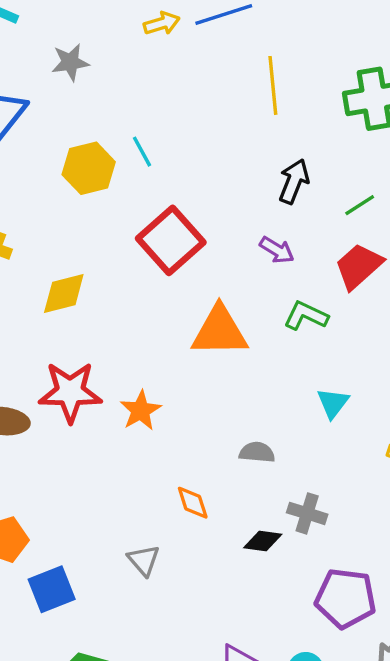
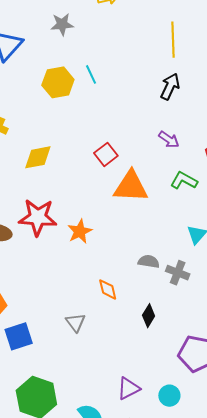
gray star: (70, 62) -> (62, 24), moved
black arrow: (294, 181) -> (170, 87), moved
red square: (171, 240) -> (106, 154), moved, size x0.6
gray cross: (307, 513) -> (178, 273), moved
black diamond: (263, 541) -> (149, 316), turned -70

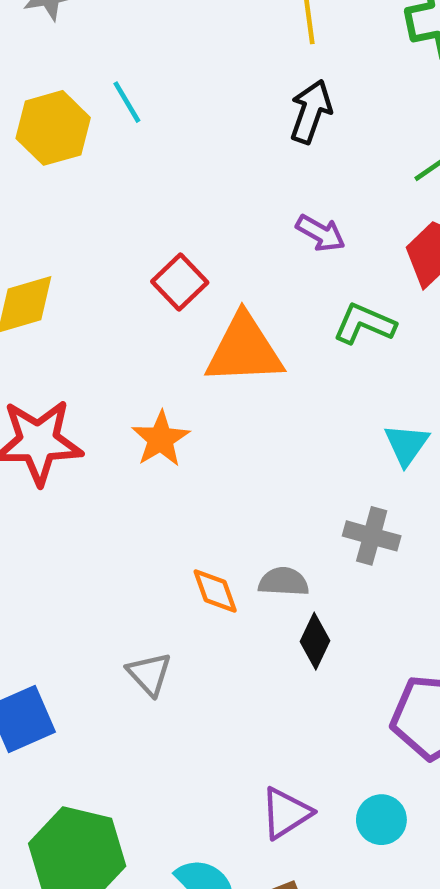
orange star: (80, 231) -> (161, 439), moved
gray semicircle: (149, 262) -> (284, 582), moved

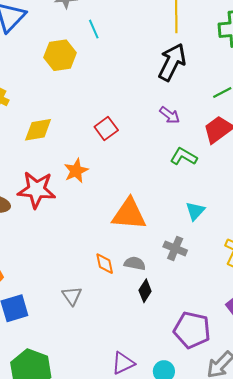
cyan line: (127, 102) -> (94, 29), moved
black arrow: (311, 111) -> (172, 62), size x1.4
orange triangle: (244, 350) -> (129, 214), moved
orange star: (161, 439) -> (76, 171), moved

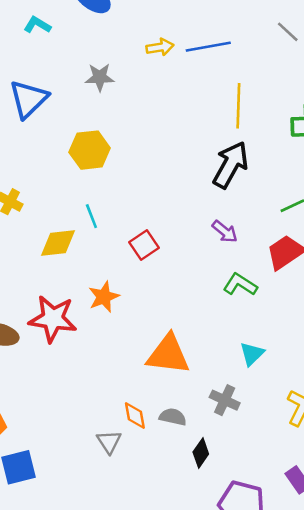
cyan line: (94, 29) -> (91, 216), moved
black diamond: (145, 291) -> (201, 453), moved
gray triangle: (72, 296) -> (109, 442), moved

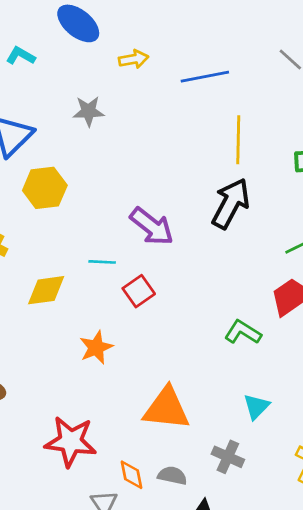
yellow arrow: (160, 47) -> (134, 59), moved
yellow hexagon: (90, 150) -> (45, 188), moved
cyan line: (91, 216) -> (102, 262), moved, turned -65
purple arrow: (225, 232) -> (152, 226), moved, size x1.6
red star: (53, 319) -> (71, 441), moved

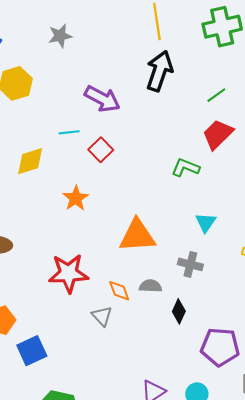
gray star: (88, 111) -> (60, 36), moved

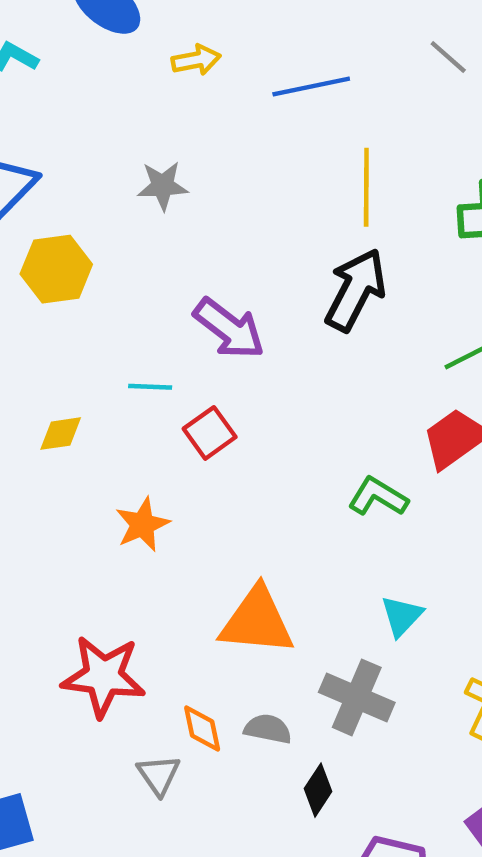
yellow diamond: (30, 161) -> (61, 434), size x0.7
gray cross: (190, 264) -> (357, 697), size x1.4

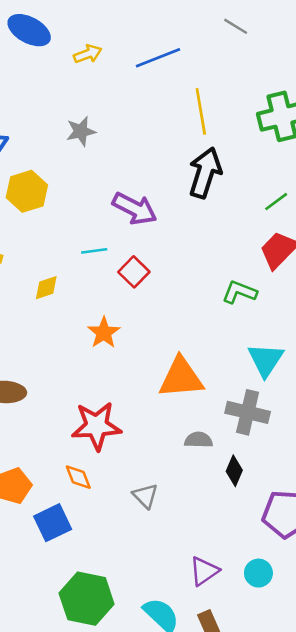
cyan triangle: (402, 616) -> (266, 360), size x1.4
orange diamond: (202, 728) -> (78, 477), moved
gray triangle: (159, 775) -> (145, 496), moved

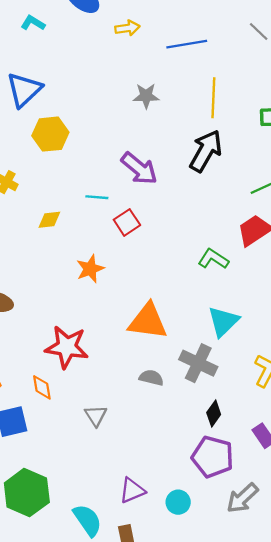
gray star: (81, 131) -> (146, 96), moved
black diamond: (234, 471) -> (214, 413), moved

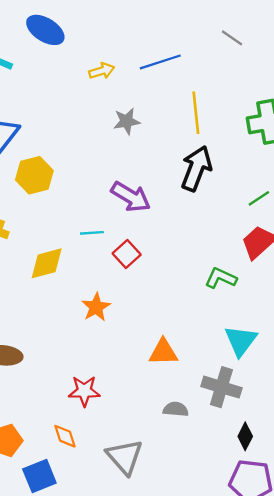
yellow arrow: (127, 28) -> (102, 71), moved
yellow diamond: (49, 220) -> (47, 263), size x1.5
orange triangle: (148, 321) -> (163, 352), size x0.7
red star: (67, 347) -> (84, 391), size x0.7
gray triangle: (96, 416) -> (125, 457), size x1.6

